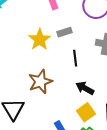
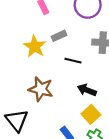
black line: (75, 58) -> (73, 61), turned -63
brown star: (40, 82) -> (41, 89), turned -30

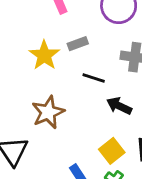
brown star: (41, 89) -> (48, 112), turned 30
black arrow: (87, 90) -> (119, 106), moved

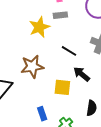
gray rectangle: (78, 44) -> (60, 15), moved
yellow square: (112, 151) -> (62, 87), moved, turned 30

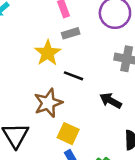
black line: (69, 51) -> (73, 76), moved
yellow square: (62, 87) -> (68, 134), moved, turned 30

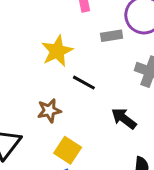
gray rectangle: (71, 33) -> (112, 36), moved
brown star: (48, 103) -> (49, 111), size x0.7

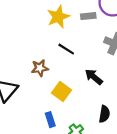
yellow star: (57, 51) -> (58, 17), moved
yellow square: (68, 150) -> (61, 91), moved

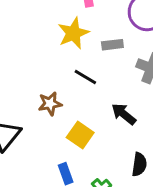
gray rectangle: (88, 16) -> (112, 45), moved

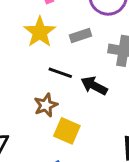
brown star: (50, 104) -> (46, 105), moved
black arrow: (124, 114) -> (94, 86), moved

